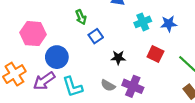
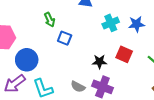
blue square: (96, 36) -> (65, 38), turned -32
black star: (118, 58) -> (99, 62), moved

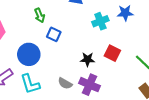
blue star: (136, 24) -> (125, 13), moved
blue circle: (27, 60) -> (29, 54), moved

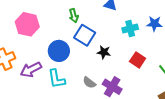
blue square: (54, 34) -> (85, 35), size x1.5
black star: (87, 59) -> (104, 52), moved

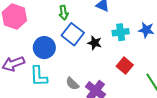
black star: (104, 52) -> (95, 43), moved

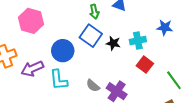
green arrow: (64, 13) -> (94, 12), moved
cyan cross: (121, 32) -> (138, 41), moved

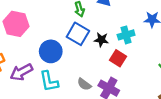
red square: (145, 65) -> (118, 58), moved

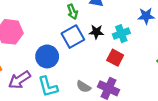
blue square: (78, 34) -> (73, 37), turned 35
black star: (101, 40) -> (96, 32), moved

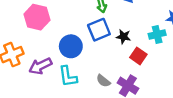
black star: (96, 32) -> (123, 37), moved
cyan cross: (121, 34) -> (157, 34), moved

